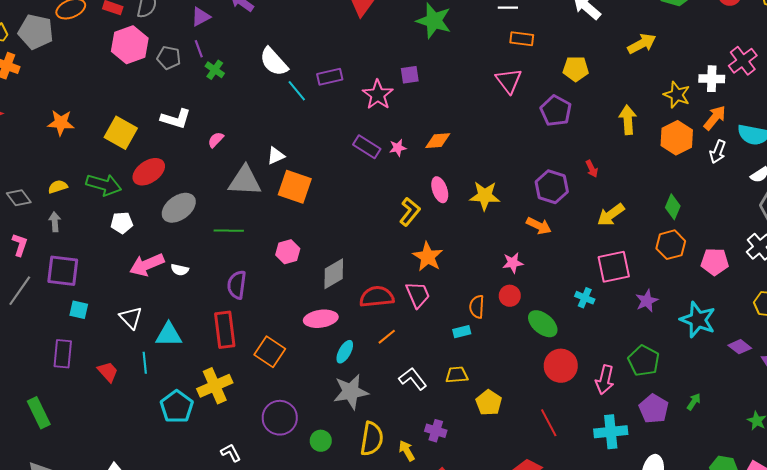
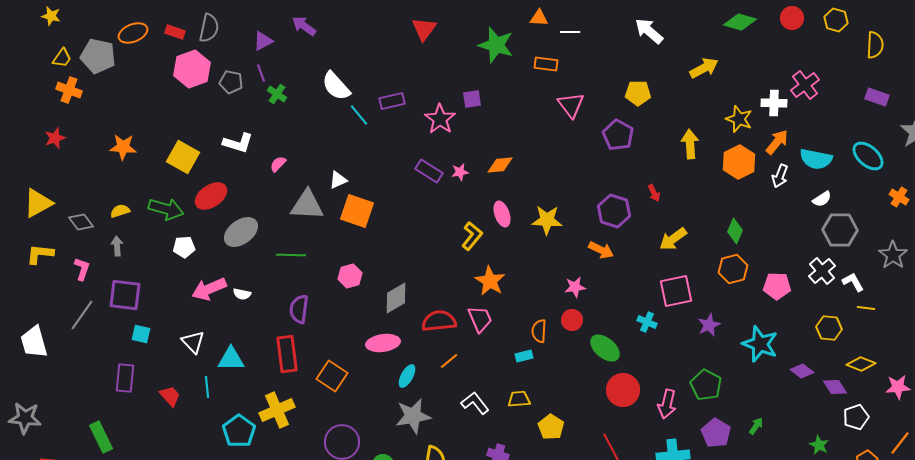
orange rectangle: (522, 39) -> (546, 64), moved

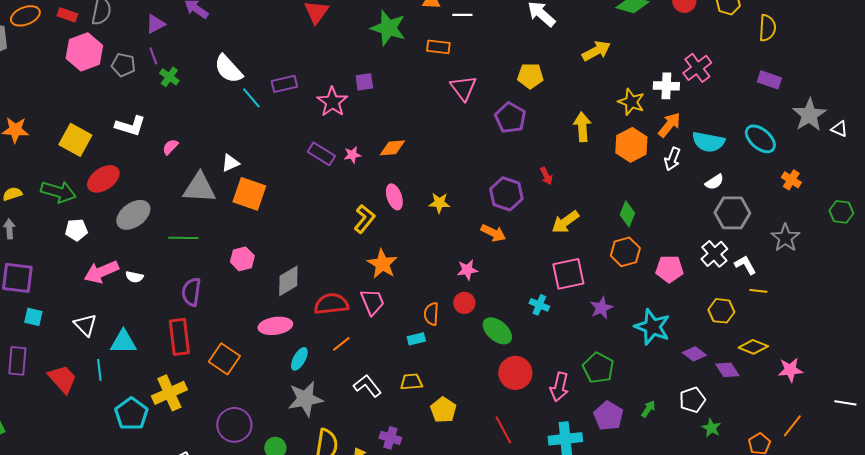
yellow star: (547, 220) -> (439, 203), size x0.7
red trapezoid: (170, 396) -> (62, 379), size x1.4
white pentagon: (856, 417) -> (692, 400), moved

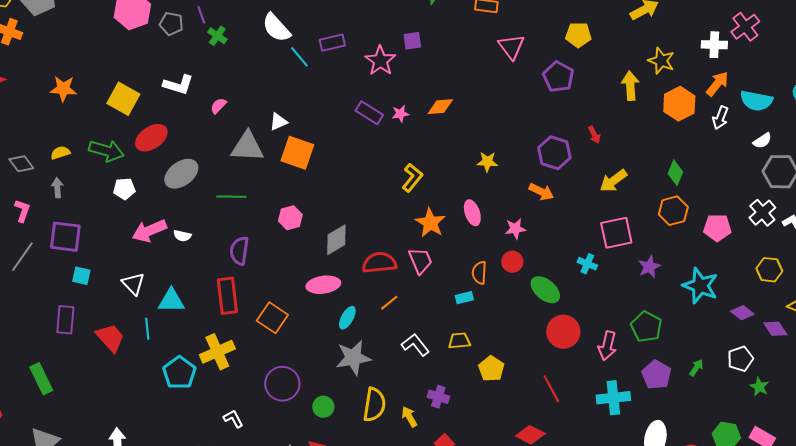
yellow star: (631, 102) -> (661, 61), moved
pink ellipse: (394, 197) -> (472, 213), moved

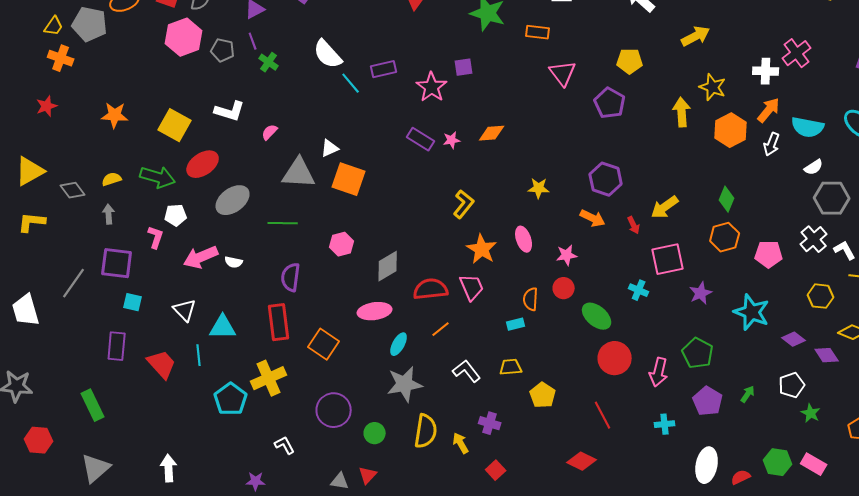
red arrow: (594, 135) -> (634, 225), moved
pink L-shape: (22, 211) -> (156, 237), moved
cyan cross: (613, 398) -> (665, 424), size x0.6

